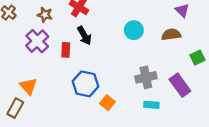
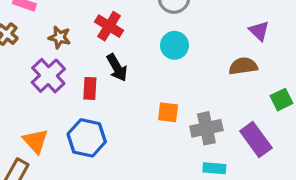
cyan circle: (134, 30) -> (174, 45), moved
blue hexagon: (86, 84) -> (87, 138), moved
orange square: (107, 103) -> (168, 112), moved, turned -32

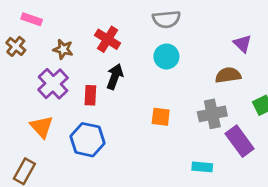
black arrow: (117, 68) -> (115, 77), turned -130
gray cross: (206, 128) -> (212, 114), moved
orange triangle: (36, 141) -> (42, 127), moved

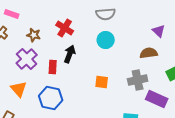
purple rectangle: (240, 141) -> (157, 99), turned -30

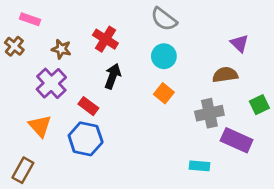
gray semicircle: (106, 14) -> (164, 19), turned 42
red rectangle: (53, 67) -> (88, 106), moved, turned -56
orange square: (102, 82) -> (164, 93), moved, turned 32

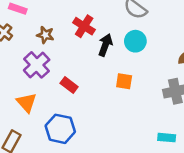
black arrow: (113, 76) -> (105, 45), moved
orange square: (164, 93) -> (124, 81), moved, turned -30
blue hexagon: (86, 139) -> (60, 129), moved

